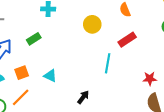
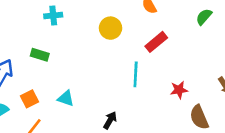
green rectangle: (34, 39) -> (40, 55), turned 56
red star: (150, 79) -> (179, 90), moved

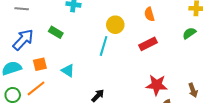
cyan line: (136, 74) -> (104, 46), moved
red star: (179, 90) -> (157, 85), size x1.5

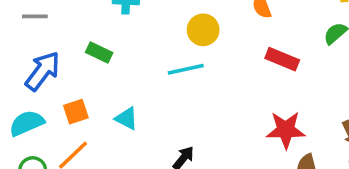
red rectangle: (148, 44) -> (282, 59), moved, turned 54
cyan line: (104, 46) -> (186, 69), turned 66

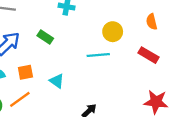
red rectangle: (282, 59) -> (148, 55), moved

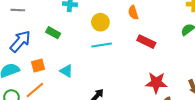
orange semicircle: (152, 22) -> (133, 13), moved
yellow circle: (113, 32) -> (100, 22), moved

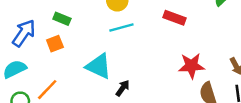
orange square: (38, 66) -> (55, 44), moved
cyan triangle: (66, 71) -> (99, 66), moved, size x1.6

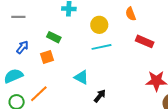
blue arrow: (24, 33) -> (22, 47), size x0.6
cyan triangle: (99, 66) -> (81, 77), size x0.7

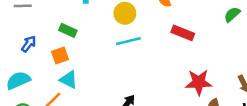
cyan triangle: (81, 77) -> (69, 80), moved

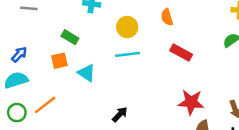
blue arrow: (29, 44) -> (19, 54), moved
cyan triangle: (69, 80) -> (87, 73), moved

